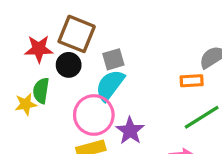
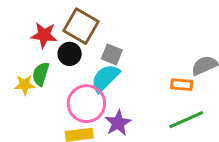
gray square: (113, 59) -> (112, 54), turned 30

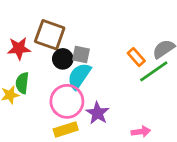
black circle: (70, 54) -> (63, 59), moved
orange rectangle: (182, 85) -> (136, 57), moved, turned 54
green line: (186, 120) -> (154, 71), moved

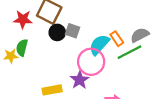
cyan semicircle: (79, 76) -> (99, 45), moved
pink circle: (67, 101) -> (91, 62), moved

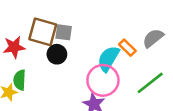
gray square: (72, 31) -> (64, 32), moved
green line: (129, 52) -> (150, 83), moved

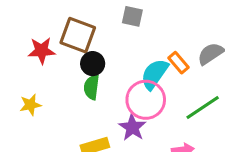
gray square: (64, 32) -> (132, 16), moved
green semicircle: (20, 80) -> (91, 87), moved

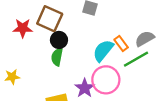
pink circle: (146, 100) -> (106, 80), moved
yellow star: (30, 105) -> (12, 77), moved
green line: (203, 108) -> (136, 59), moved

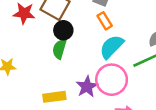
orange rectangle: (121, 44) -> (105, 21), moved

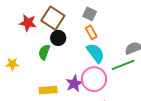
cyan semicircle: (112, 47) -> (95, 53), turned 95
green semicircle: (59, 49) -> (44, 52), moved

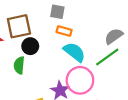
brown square: (53, 18) -> (19, 26), turned -30
orange rectangle: (91, 32) -> (64, 31), turned -32

